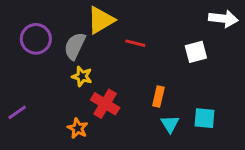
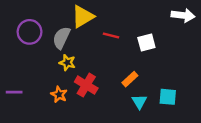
white square: (196, 52) -> (146, 43), moved
orange rectangle: (158, 97) -> (130, 79), turned 35
purple line: (17, 112) -> (14, 92), turned 35
orange star: (78, 128) -> (59, 94), moved

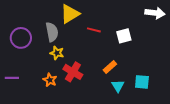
purple circle: (30, 32) -> (21, 38), moved
gray semicircle: (61, 38) -> (52, 32), turned 144

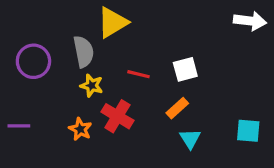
red line: (94, 30) -> (138, 74), moved
white square: (124, 36) -> (185, 69), moved
cyan square: (142, 82) -> (248, 131), moved

